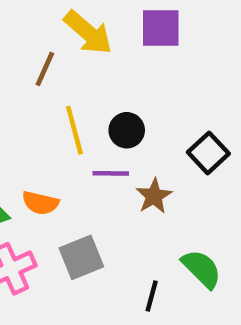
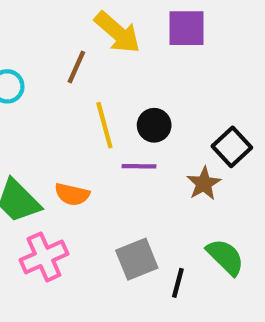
brown star: (154, 196) -> (204, 184), moved
gray square: (81, 257) -> (137, 259), moved

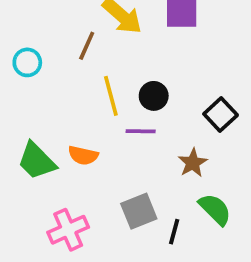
brown star: (204, 184) -> (193, 163), moved
pink cross: (44, 257) -> (68, 230), moved

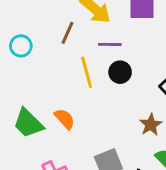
purple line: (141, 131) -> (110, 44), moved
orange semicircle: (83, 155) -> (65, 119), turned -145

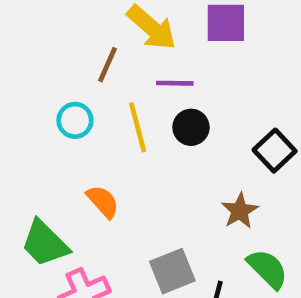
cyan circle: (21, 46) -> (75, 120), moved
green trapezoid: (28, 123) -> (45, 243), moved

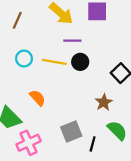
brown line: (107, 65) -> (17, 20), moved
yellow line: (138, 127) -> (54, 62), turned -65

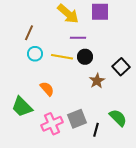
brown line: (17, 20) -> (29, 33), moved
brown star: (104, 102) -> (97, 81), moved
pink cross: (29, 143) -> (52, 124), moved

